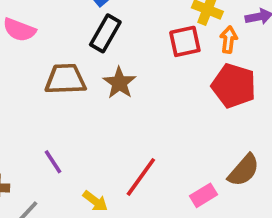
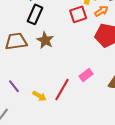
orange arrow: (229, 40) -> (101, 11), turned 56
pink rectangle: (204, 195) -> (86, 75), moved
yellow arrow: (95, 201) -> (39, 96), moved

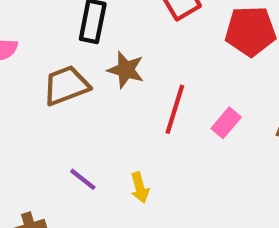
red line: (62, 89) -> (175, 109), moved
yellow arrow: (39, 96) -> (140, 188), turned 56

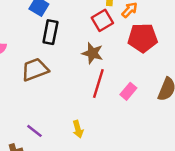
brown star: (126, 70) -> (92, 53), moved
purple line: (83, 179) -> (34, 131), moved

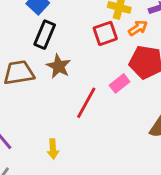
brown star: (92, 53) -> (59, 66), moved
pink rectangle: (128, 91) -> (120, 83), moved

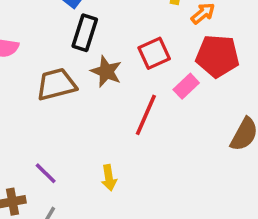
red square: (105, 33) -> (154, 53), moved

